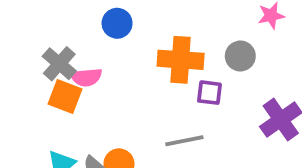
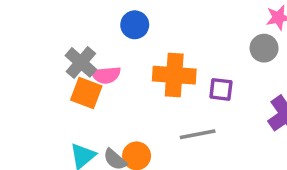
gray circle: (240, 56) -> (264, 48), moved
orange cross: (181, 60) -> (174, 75), moved

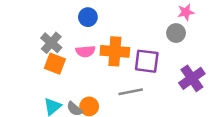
pink semicircle: (106, 75) -> (85, 51), moved
purple square: (221, 89) -> (147, 61), size x1.5

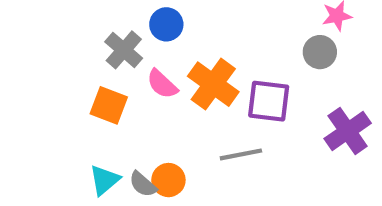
gray cross: (51, 43) -> (124, 50), moved
pink semicircle: (85, 51) -> (162, 84), turned 48
orange cross: (115, 51) -> (213, 84), turned 32

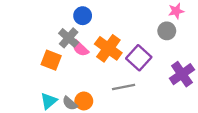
gray cross: (124, 50) -> (69, 38), moved
purple square: (269, 101) -> (139, 58), turned 35

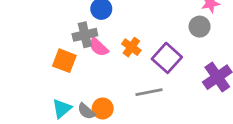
gray cross: (69, 38) -> (85, 35), turned 36
orange cross: (108, 48) -> (131, 47), size x0.6

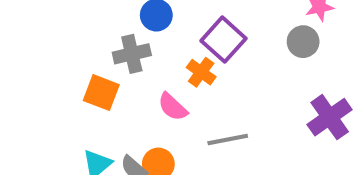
pink semicircle: (99, 47) -> (173, 107), moved
purple square: (167, 58) -> (224, 40), moved

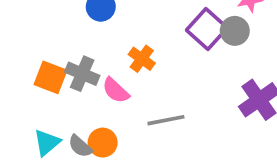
purple square: (224, 40) -> (207, 29), moved
gray cross: (132, 54) -> (82, 74), moved, turned 36

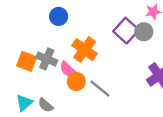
orange cross: (142, 59) -> (85, 50), size x1.5
gray line: (166, 120) -> (100, 89), turned 50
orange circle: (103, 143) -> (76, 81), moved

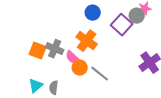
blue circle: (59, 16) -> (93, 13), moved
gray circle: (144, 32) -> (137, 16), moved
gray semicircle: (46, 105) -> (54, 88), turned 56

